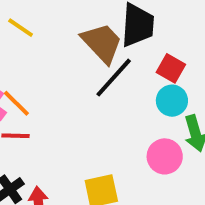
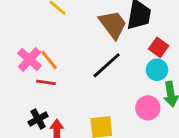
black line: (114, 78) -> (107, 65), moved

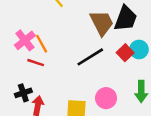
red square: (159, 47) -> (125, 53), moved
cyan circle: (157, 70) -> (139, 49), moved
pink circle: (148, 108) -> (106, 98), moved

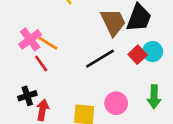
orange line: (42, 44) -> (48, 43), turned -30
red line: (36, 63) -> (41, 63), turned 35

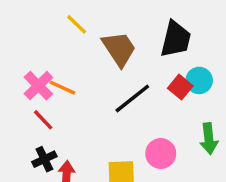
brown trapezoid: (113, 22) -> (119, 49), moved
red line: (41, 63) -> (43, 120), moved

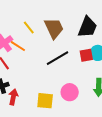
yellow line: (77, 24) -> (29, 27), moved
red square: (180, 87) -> (86, 55), turned 32

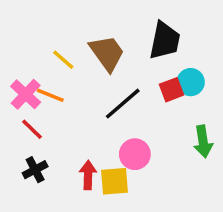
pink circle: (70, 92) -> (135, 154), moved
red arrow: (13, 97) -> (88, 175), moved

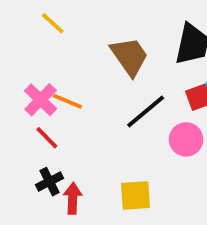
yellow line: (63, 60) -> (53, 23), moved
pink circle: (135, 154) -> (186, 139), moved
red arrow: (88, 175) -> (73, 198), moved

